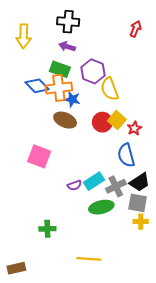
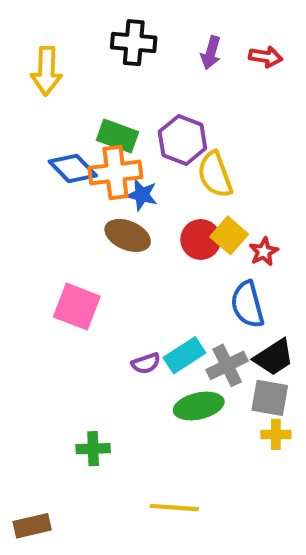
red arrow: (135, 29) -> (266, 57), turned 77
purple arrow: (67, 46) -> (211, 53), moved, turned -91

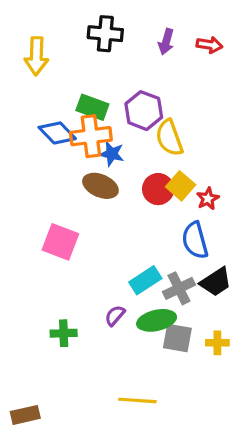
purple semicircle: (146, 363) -> (115, 316), moved, turned 150
gray square: (270, 398) -> (177, 338), moved
green cross: (93, 449) -> (64, 333), moved

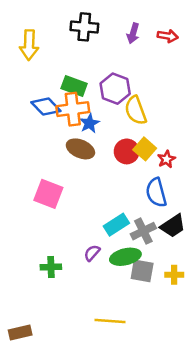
blue star: (112, 154) -> (89, 123), turned 30

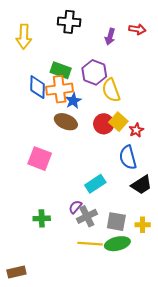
purple arrow: (133, 33) -> (110, 37), moved
blue diamond: (46, 107) -> (37, 87), turned 45
gray cross: (143, 231) -> (87, 216), moved
green ellipse: (125, 257) -> (117, 244), moved
yellow line: (110, 321) -> (90, 244), moved

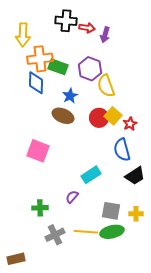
red arrow: (137, 29) -> (87, 28), moved
orange cross: (60, 89) -> (40, 59), moved
gray cross: (87, 216) -> (55, 235), moved

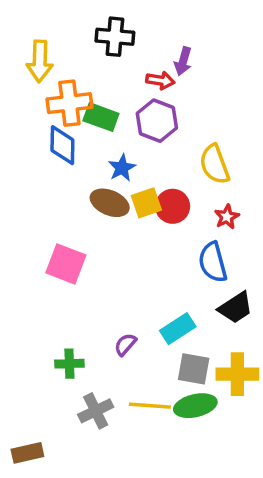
red arrow: (87, 28) -> (160, 80), moved
yellow semicircle: (106, 86) -> (215, 164), moved
yellow square: (113, 116) -> (146, 203), moved, turned 30
cyan rectangle: (91, 175) -> (178, 329), moved
yellow cross: (136, 214) -> (237, 374), size x1.6

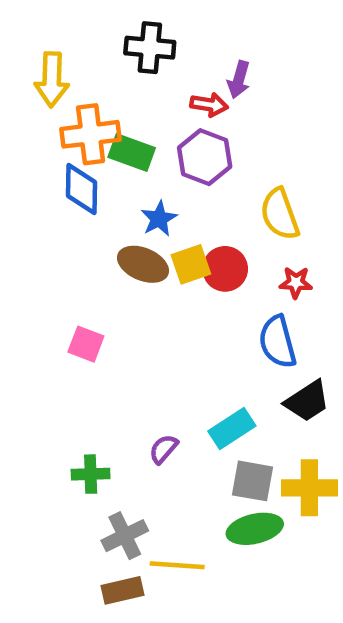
red star: (227, 217) -> (296, 283), turned 30
pink square: (66, 264) -> (86, 344), size x0.7
yellow line: (150, 406) -> (177, 565), moved
brown rectangle: (27, 453) -> (122, 590), moved

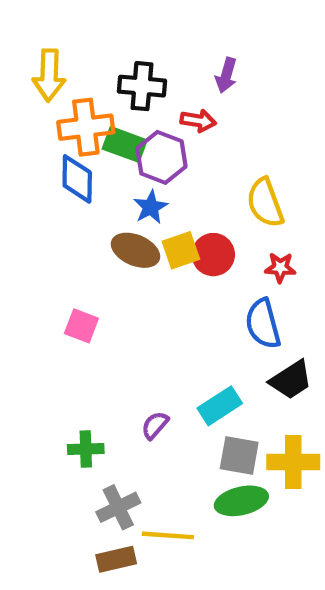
black cross: (150, 48) -> (142, 86), moved
red arrow: (209, 105) -> (198, 121), moved
purple hexagon: (205, 157) -> (161, 157), moved

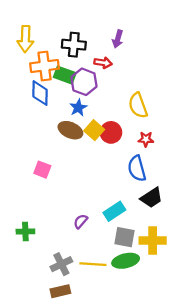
yellow square: (181, 250) -> (94, 130), turned -30
green cross: (86, 449) -> (25, 231), moved
yellow line: (168, 535) -> (93, 264), moved

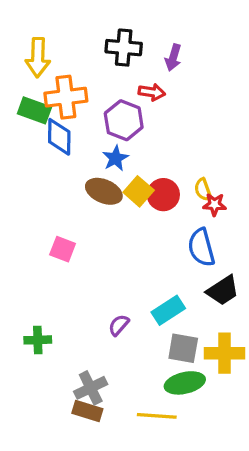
black cross: (74, 45) -> (124, 48), moved
green rectangle: (65, 75) -> (34, 110), moved
yellow semicircle: (138, 105) -> (203, 190), moved, size x0.6
yellow line: (93, 264) -> (157, 416), moved
brown rectangle: (60, 291) -> (87, 411), moved, turned 30

